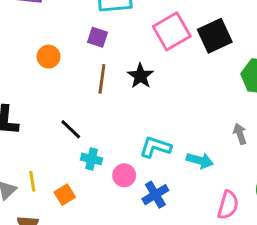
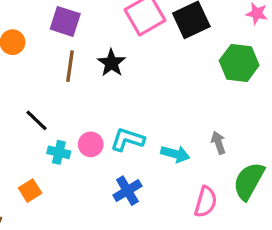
purple square: (97, 37) -> (65, 21), size x1.4
gray arrow: (240, 134) -> (218, 143), moved
pink circle: (124, 175) -> (91, 144), moved

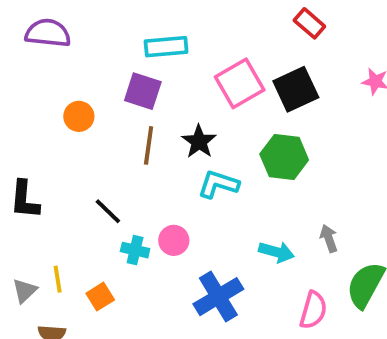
green hexagon: (239, 63) -> (284, 157), moved
cyan L-shape: (127, 140) -> (218, 184), moved
blue cross: (127, 191) -> (218, 297), size x1.4

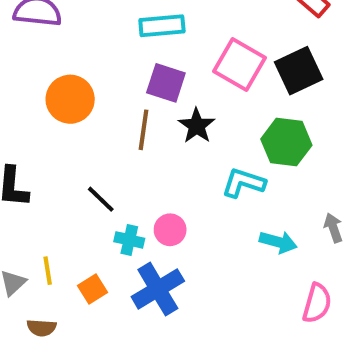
pink square: (240, 83) -> (239, 65), turned -30
purple square: (143, 91) -> (166, 83), moved
orange circle: (79, 116) -> (70, 99), size x1.5
cyan L-shape: (218, 184) -> (244, 183), moved
blue cross: (218, 297) -> (158, 289), moved

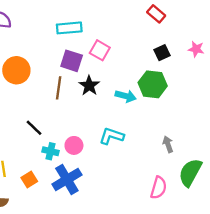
pink square: (239, 65) -> (100, 50), moved, size x0.7
black square: (299, 71) -> (162, 53), moved, size x0.6
green hexagon: (286, 142) -> (153, 84), moved
cyan L-shape: (244, 183) -> (112, 136), moved
cyan arrow: (278, 242) -> (126, 96), moved

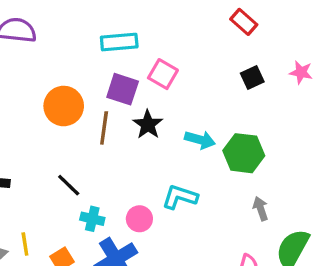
orange circle: (16, 70) -> (64, 106), moved
green hexagon: (153, 84) -> (244, 153), moved
pink circle: (74, 145) -> (139, 219), moved

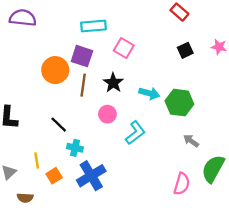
purple square: (123, 89) -> (82, 56), moved
cyan L-shape: (180, 197) -> (135, 133), turned 125
gray arrow: (261, 209) -> (191, 141), turned -35
pink circle: (139, 219) -> (107, 114), moved
yellow line: (25, 244) -> (37, 161), moved

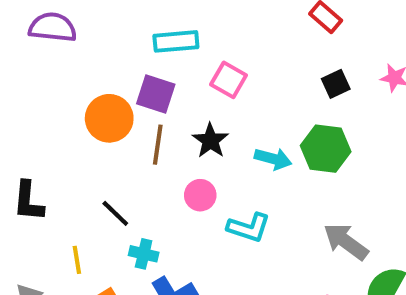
green hexagon: (179, 103) -> (326, 149), moved
cyan L-shape: (135, 133) -> (249, 228), turned 55
gray arrow: (191, 141) -> (346, 242), size x1.6
yellow line: (37, 161) -> (77, 260), moved

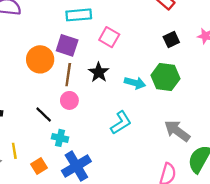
pink circle: (200, 195) -> (69, 100), moved
cyan L-shape: (249, 228) -> (121, 123), turned -50
yellow line: (77, 260) -> (14, 151), moved

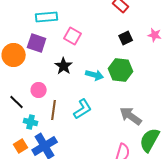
brown line: (68, 75) -> (54, 110), moved
orange square: (39, 166) -> (21, 146), moved

